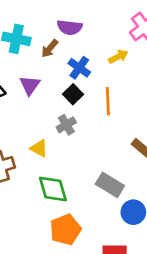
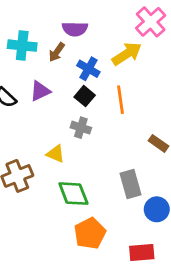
yellow arrow: (118, 57) -> (127, 54), size x1.5
purple triangle: (30, 85) -> (40, 91), turned 35
gray cross: (66, 125) -> (81, 128), turned -36
gray rectangle: (110, 185) -> (131, 184), turned 48

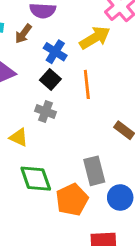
orange pentagon: (90, 233) -> (72, 200), moved

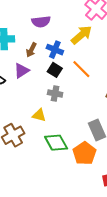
brown arrow: (23, 34) -> (31, 50), moved
orange line: (87, 84) -> (81, 69), turned -30

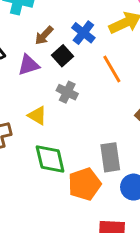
brown arrow: (31, 50) -> (44, 35), moved
black square: (55, 70) -> (63, 56), moved
purple triangle: (22, 71) -> (29, 65), moved

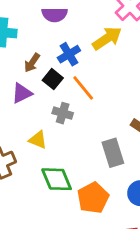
blue cross: (83, 33) -> (69, 54), turned 30
orange line: (112, 69) -> (83, 88), moved
gray rectangle: (110, 157) -> (113, 153), moved

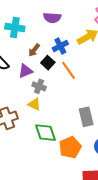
gray cross: (63, 113) -> (39, 86), moved

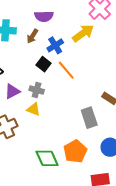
brown arrow: (34, 50) -> (32, 36), moved
purple triangle: (25, 71) -> (12, 91), moved
green diamond: (46, 133) -> (47, 158), moved

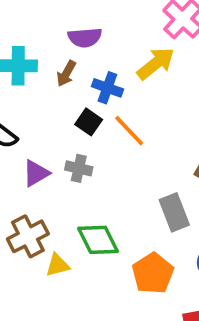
blue cross: (55, 45) -> (107, 88), turned -35
yellow triangle: (34, 109) -> (58, 265), moved, turned -32
green diamond: (47, 158) -> (98, 240), moved

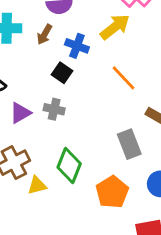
orange line: (129, 131) -> (123, 78), moved
green diamond: (98, 240) -> (69, 166), turned 48

